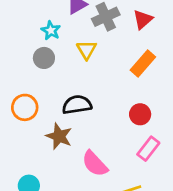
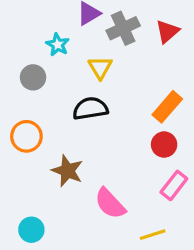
gray circle: (44, 58) -> (33, 77), moved
orange rectangle: (143, 63) -> (167, 107), moved
black semicircle: (77, 105) -> (90, 108), moved

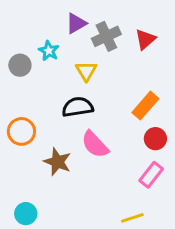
gray circle: (33, 77) -> (20, 65), moved
red circle: (164, 145) -> (155, 139), moved
pink semicircle: (110, 203) -> (95, 144), moved

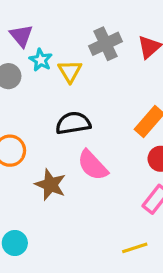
purple triangle: (76, 23) -> (21, 36), moved, turned -40
yellow triangle: (86, 71) -> (70, 71), moved

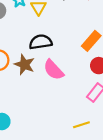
brown star: (50, 185) -> (24, 65), moved

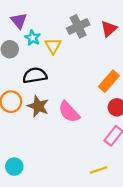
black semicircle: (41, 42) -> (35, 75), moved

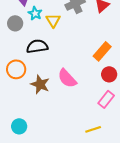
brown star: (38, 106) -> (40, 84), moved

